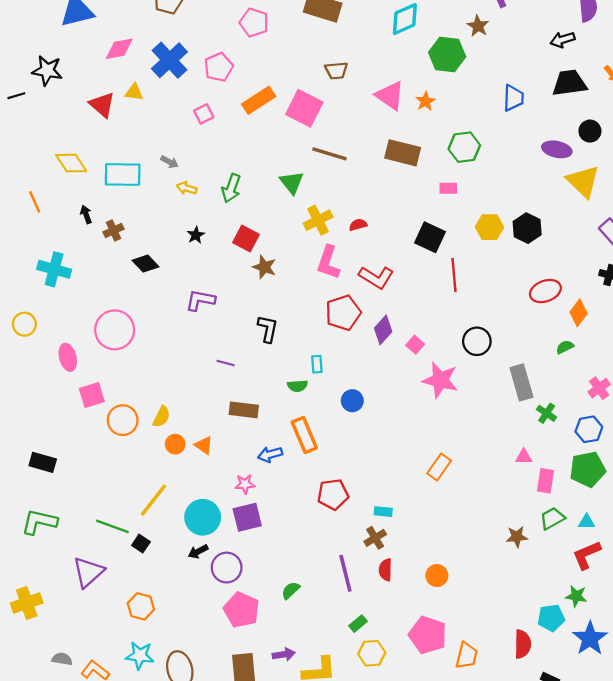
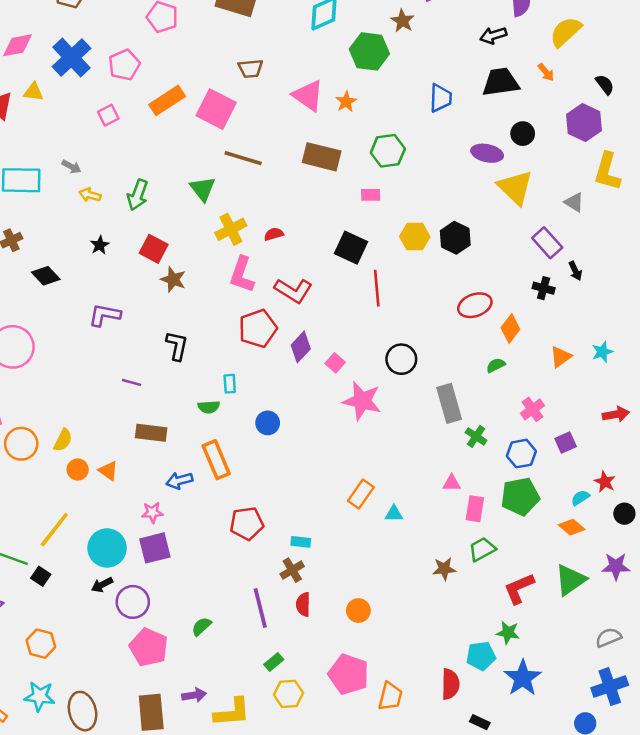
cyan triangle: (587, 522) -> (394, 514), moved

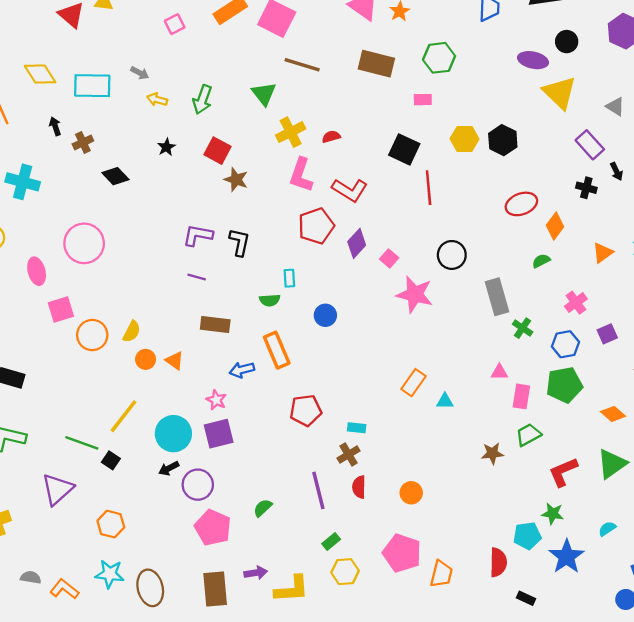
purple L-shape: (105, 315) -> (198, 235), moved
cyan semicircle: (580, 498) -> (607, 529), moved
pink star: (152, 512) -> (216, 400), turned 30

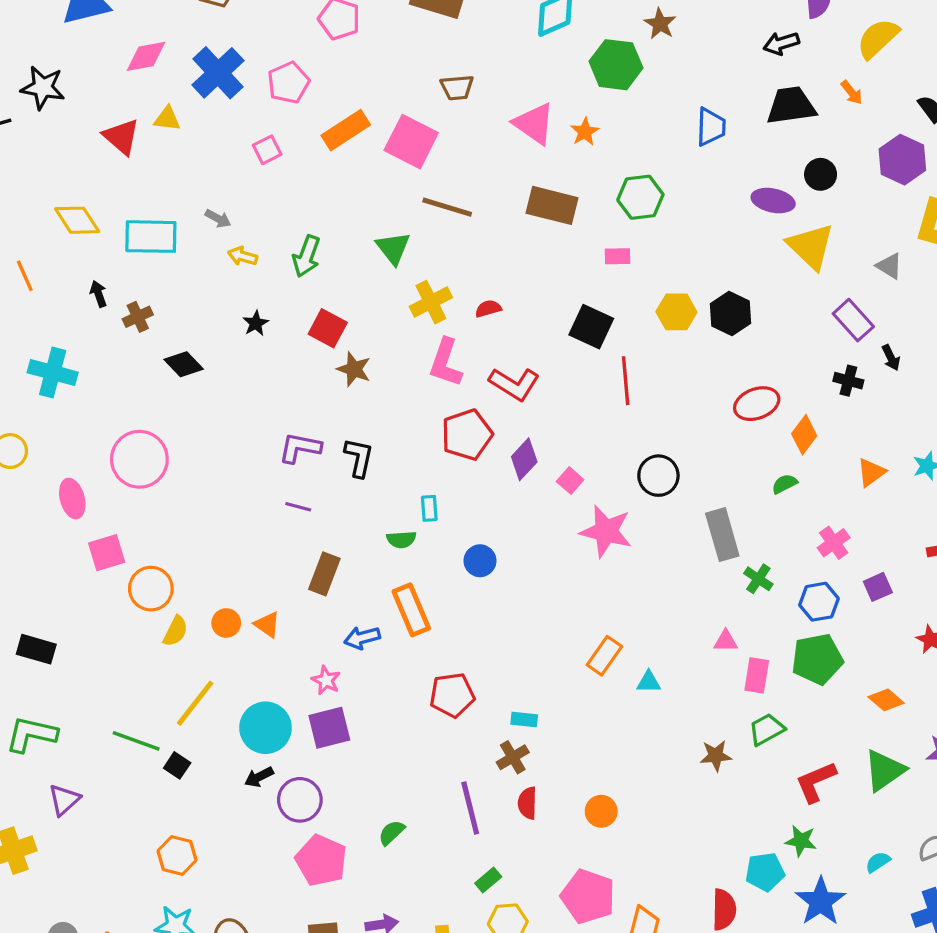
brown rectangle: (215, 325) -> (324, 574), turned -76
yellow semicircle: (132, 332) -> (175, 631), moved
purple triangle: (57, 489) -> (64, 800), moved, size x0.7

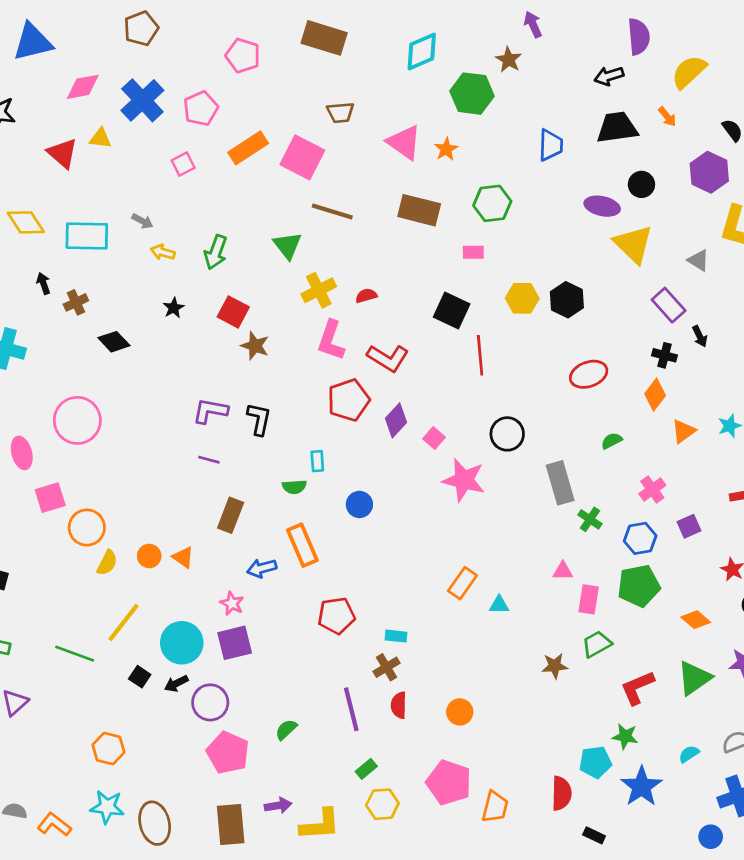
orange diamond: (804, 435) -> (655, 395), moved
black square: (177, 765) -> (140, 677), moved

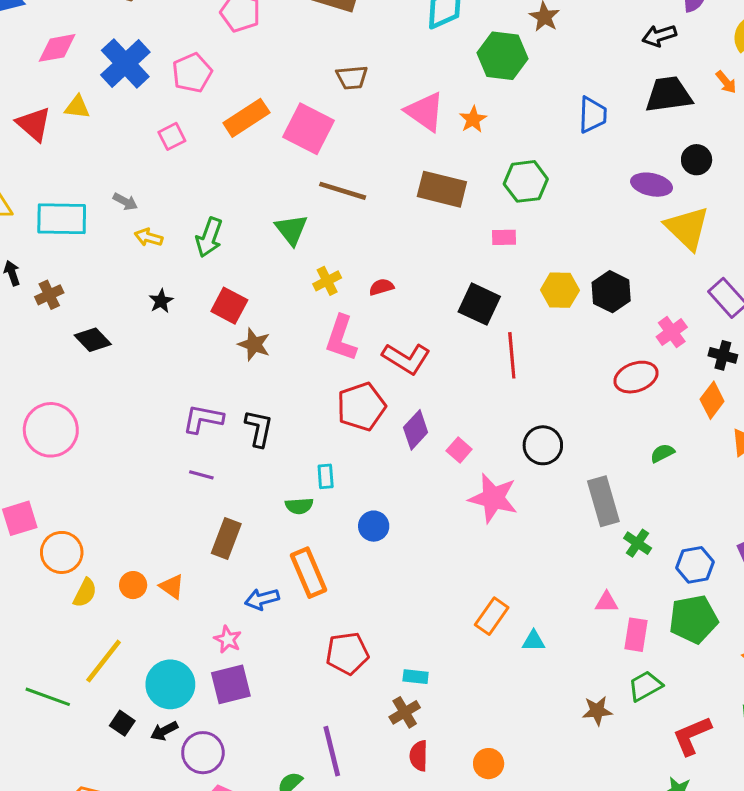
yellow cross: (319, 290) -> (327, 281), size x0.7
pink cross: (652, 490) -> (672, 332), moved
purple line: (351, 709) -> (332, 751), moved

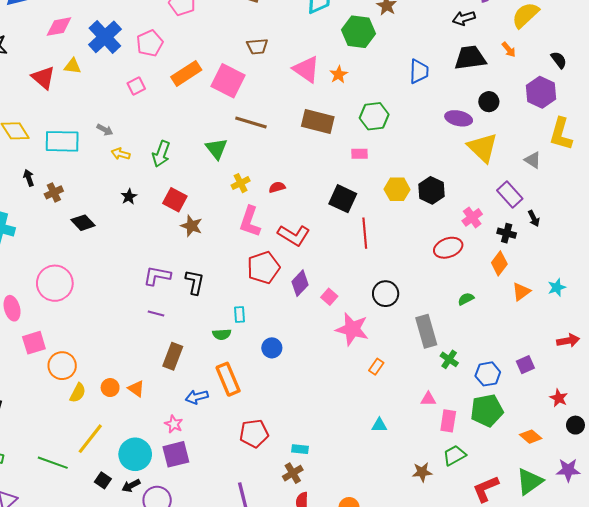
orange rectangle: (492, 616) -> (376, 367), moved, size x0.7

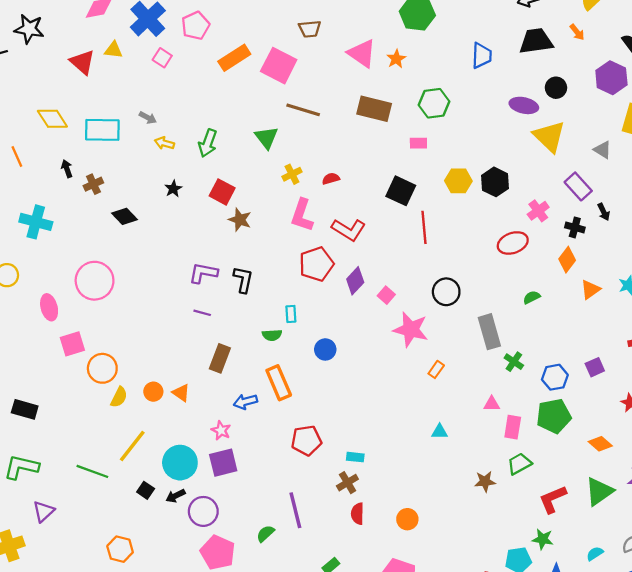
pink square: (136, 86) -> (162, 58), moved, turned -30

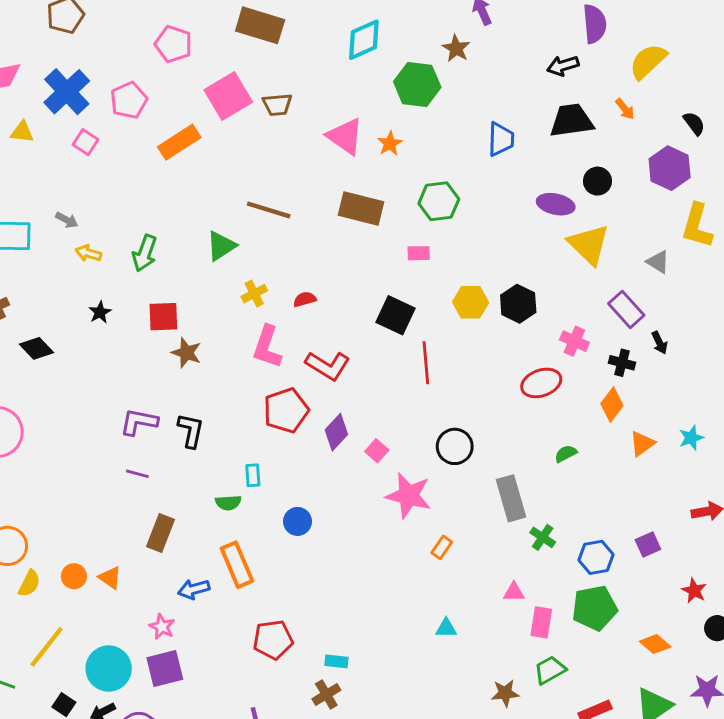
pink square: (279, 66) -> (228, 96), moved, turned 32
green triangle: (266, 138) -> (221, 246), turned 35
red square: (222, 192) -> (163, 317), turned -30
pink cross: (538, 211) -> (574, 341), turned -30

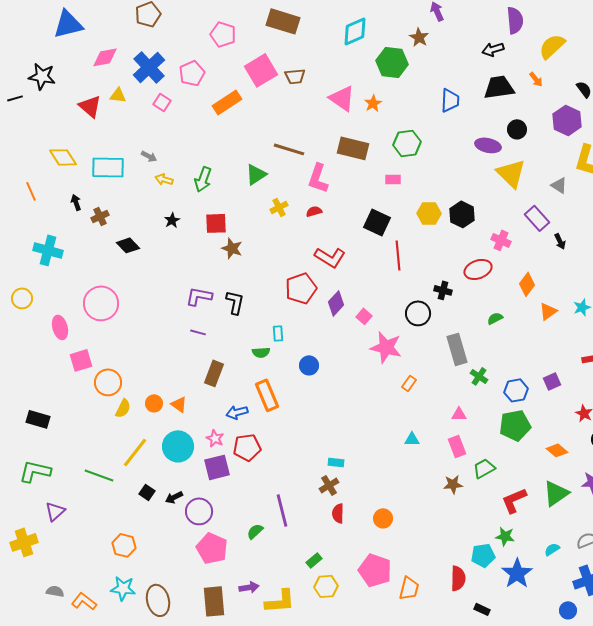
pink L-shape: (267, 347) -> (318, 178), moved
black cross: (622, 363) -> (443, 290), moved
pink rectangle: (541, 622) -> (457, 446), moved, turned -30
red pentagon: (273, 640) -> (247, 447), moved
cyan circle: (109, 669) -> (178, 446), moved

